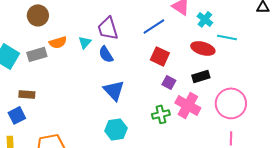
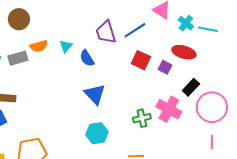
purple trapezoid: (108, 28) -> (106, 32), moved
cyan line: (227, 37) -> (208, 29), moved
black rectangle: (201, 76) -> (191, 87), moved, turned -30
purple square: (169, 82) -> (165, 67), moved

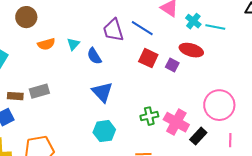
blue line: (135, 30) -> (142, 28), turned 65
gray rectangle: (18, 58) -> (39, 91), moved
black rectangle: (191, 87) -> (198, 136), moved
pink cross: (169, 109) -> (176, 122), moved
pink line: (212, 142) -> (230, 140), moved

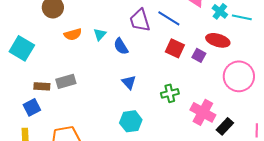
blue triangle: (102, 92) -> (129, 82), size x0.7
pink circle: (219, 105) -> (239, 76), moved
green cross: (149, 116) -> (170, 93), moved

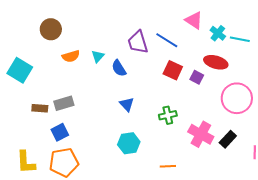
blue square: (32, 107) -> (60, 132), moved
black rectangle: (225, 126) -> (228, 139), moved

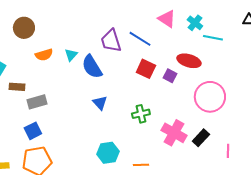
cyan cross: (218, 33) -> (195, 23), moved
blue semicircle: (119, 68) -> (92, 67), size x1.4
brown rectangle: (40, 108) -> (17, 87), moved
cyan hexagon: (129, 143) -> (108, 153), moved

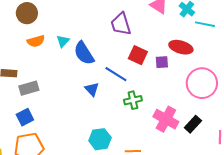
brown circle: (24, 28) -> (27, 13), moved
blue line: (140, 39) -> (116, 74), moved
purple trapezoid: (111, 41) -> (121, 24), moved
purple square: (170, 76) -> (162, 62), turned -32

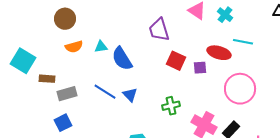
cyan line: (205, 24) -> (243, 42), moved
cyan triangle: (63, 41) -> (101, 47), turned 40
blue line: (116, 74) -> (105, 92), moved

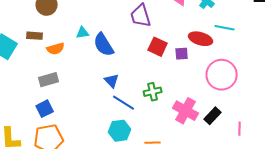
orange semicircle: (74, 47) -> (56, 49), moved
brown rectangle: (47, 79) -> (35, 36), moved
blue line: (105, 92) -> (124, 103), moved

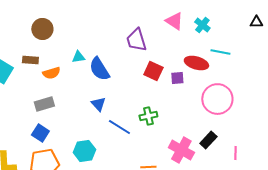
blue triangle: (112, 81) -> (98, 104), moved
blue square: (45, 109) -> (40, 133), turned -30
pink cross: (186, 111) -> (181, 150), moved
cyan hexagon: (120, 131) -> (84, 151), moved

